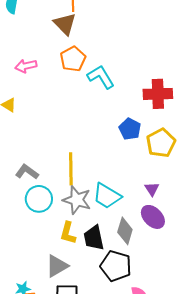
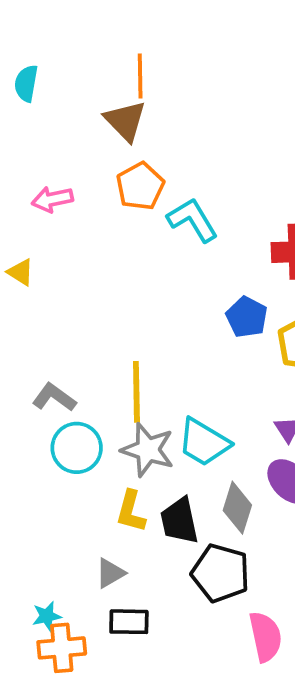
gray triangle: (57, 266) -> (110, 573), size x0.7

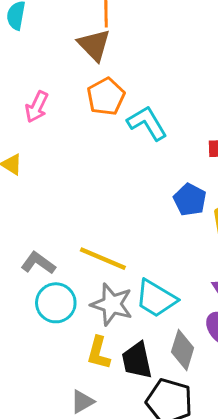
pink arrow: (52, 199) -> (37, 107), turned -52
yellow line: (136, 392) -> (103, 259), turned -66

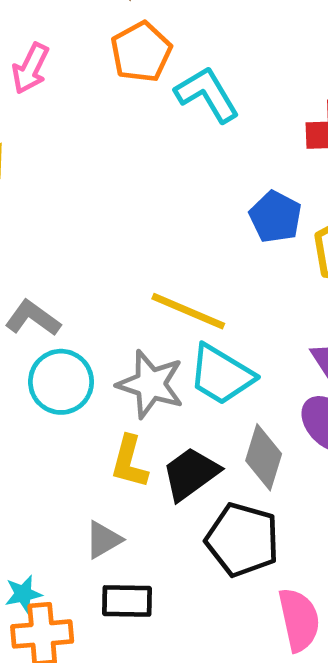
yellow line: (103, 259) -> (188, 311), moved
black trapezoid: (137, 360) -> (191, 474), turned 66

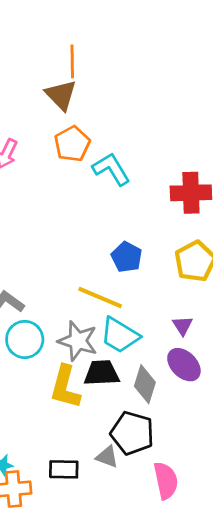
blue pentagon: (275, 217) -> (127, 257), moved
yellow L-shape: (129, 462) -> (65, 387), size x1.4
black trapezoid: (191, 474) -> (102, 373), moved, turned 33
gray triangle: (103, 540) -> (107, 457), moved, turned 50

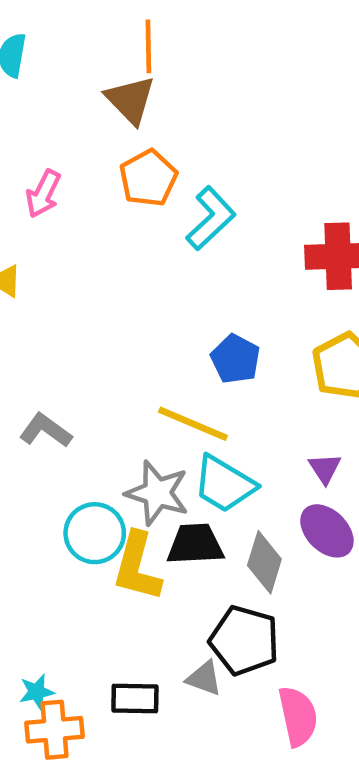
cyan L-shape: (111, 169) -> (211, 218), turned 78
cyan circle: (25, 339) -> (95, 533), moved

